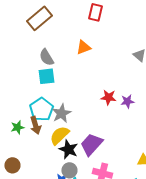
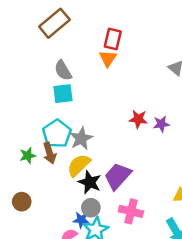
red rectangle: (95, 12) -> (113, 39), moved
orange triangle: (83, 47) -> (108, 58), turned -35

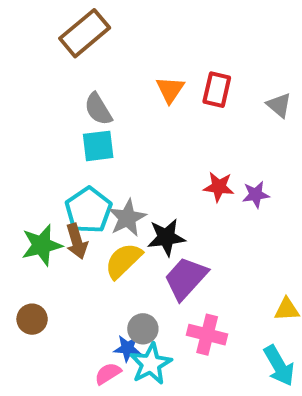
red rectangle: (113, 39) -> (217, 90), moved
green star: (28, 156) -> (42, 245), size x1.5
black star: (90, 182) -> (166, 237), moved, turned -30

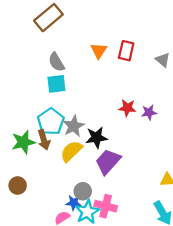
pink cross: (207, 335) -> (106, 206), moved

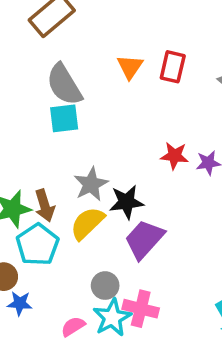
gray semicircle: (56, 62) -> (64, 85), size x1.4
cyan pentagon: (51, 122) -> (38, 245), moved
blue star: (74, 203) -> (20, 303), moved

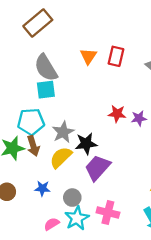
cyan pentagon: (38, 245) -> (31, 122), moved, turned 30
blue star: (20, 303) -> (42, 188), moved
pink cross: (141, 309) -> (108, 212), moved

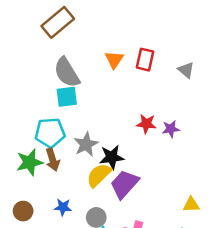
yellow semicircle: (61, 157) -> (99, 175), moved

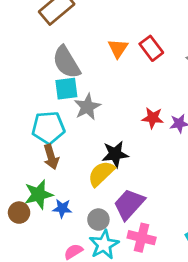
red rectangle: (145, 60) -> (151, 48), turned -50
gray star: (86, 144) -> (87, 107), moved
green star: (30, 162) -> (39, 194), moved
purple trapezoid: (124, 184) -> (129, 204), moved

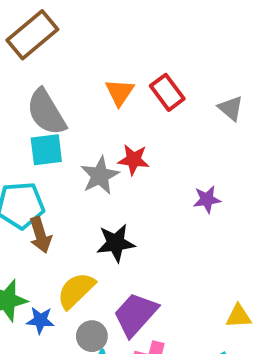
gray star: (87, 107) -> (100, 176), moved
red star: (153, 118) -> (134, 160), moved
brown arrow: (51, 157) -> (40, 235), moved
yellow semicircle: (101, 174) -> (76, 291), moved

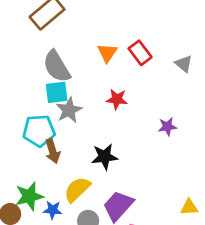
gray star: (100, 176) -> (69, 110), moved

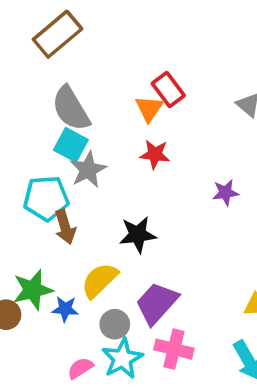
orange triangle: (107, 53) -> (149, 109), moved
red rectangle: (140, 53) -> (168, 90), moved
cyan square: (57, 92) -> (71, 145), turned 35

